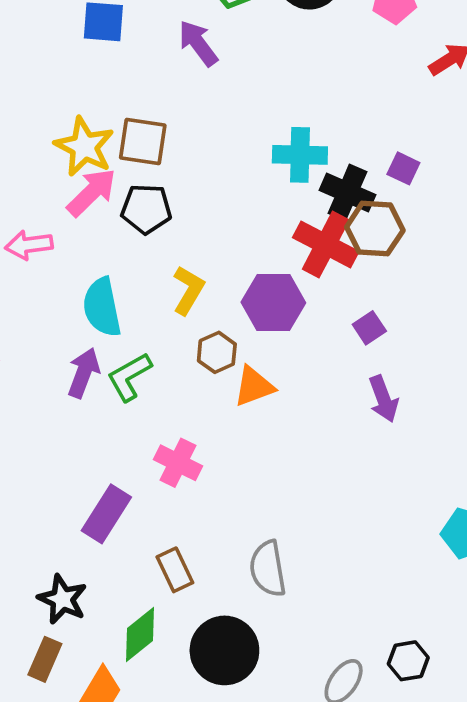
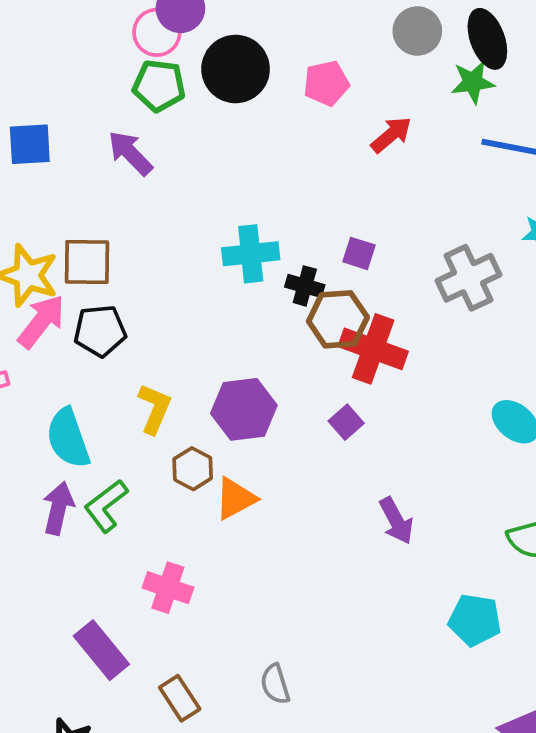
black cross: (347, 192) -> (305, 286), size x0.7
red cross: (326, 245) -> (373, 349), moved
purple arrow: (383, 399) -> (396, 521), moved
purple rectangle: (106, 514) -> (101, 650), turned -64
gray semicircle: (268, 569) -> (275, 684), size x0.7

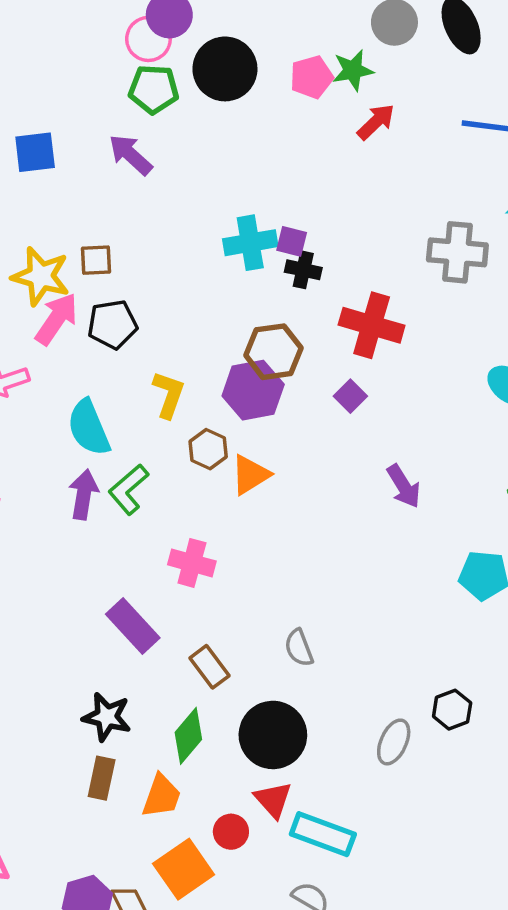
green star: (473, 82) -> (353, 70), moved
purple square: (359, 253) -> (292, 241), moved
brown square: (87, 262) -> (96, 260), size x0.7
gray cross: (468, 278) -> (457, 252), turned 34
brown hexagon: (338, 319) -> (273, 352), moved

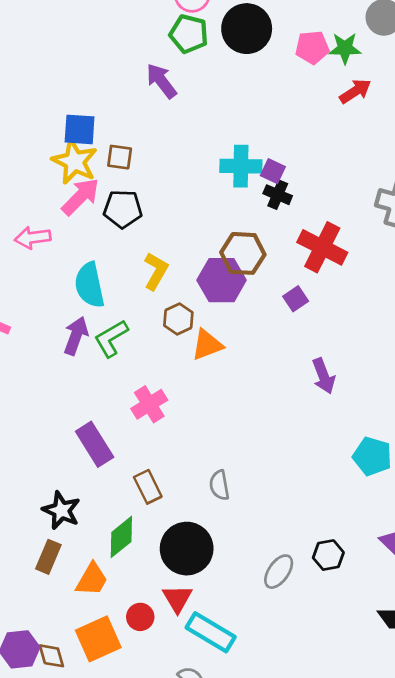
blue square: (35, 152) -> (80, 129), moved
pink cross: (192, 563) -> (149, 404), turned 32

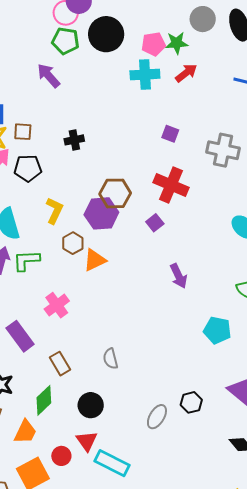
cyan cross: (241, 166) -> (145, 75), moved
purple square: (273, 171) -> (170, 134), moved
black cross: (278, 195) -> (74, 140), moved, turned -30
green L-shape: (111, 338) -> (26, 260), turned 32
black circle: (187, 549) -> (91, 405), size x0.7

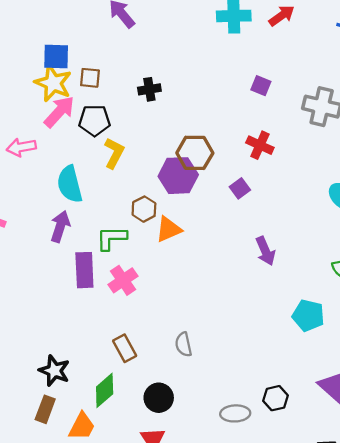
red cross: (171, 185) -> (260, 145), size x0.7
yellow L-shape: (54, 211) -> (114, 153), moved
green L-shape: (26, 260) -> (111, 238), moved
purple rectangle: (20, 336) -> (84, 270), moved, turned 32
gray ellipse: (157, 417) -> (235, 413), turned 55

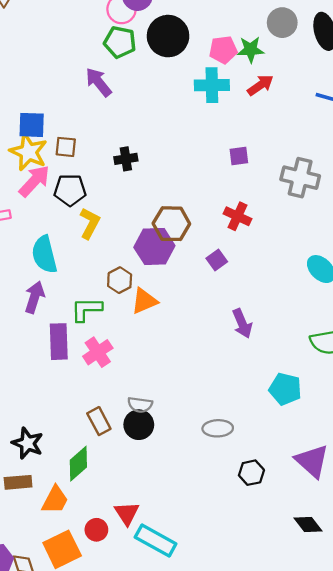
purple square: (261, 86) -> (239, 156), turned -30
gray semicircle: (183, 344) -> (140, 405), moved, turned -70
black circle: (159, 398) -> (139, 425), moved
brown rectangle: (45, 409) -> (18, 482), turned 64
gray ellipse: (235, 413) -> (218, 428), moved

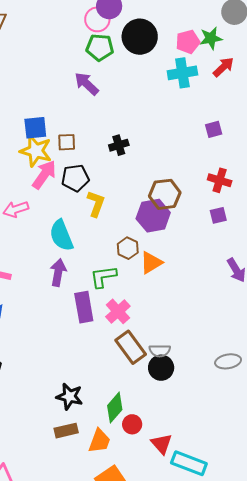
purple square: (217, 260) -> (218, 215), moved, turned 30
brown rectangle: (99, 421) -> (131, 347), moved, size x1.4
red circle: (96, 530) -> (132, 424), moved

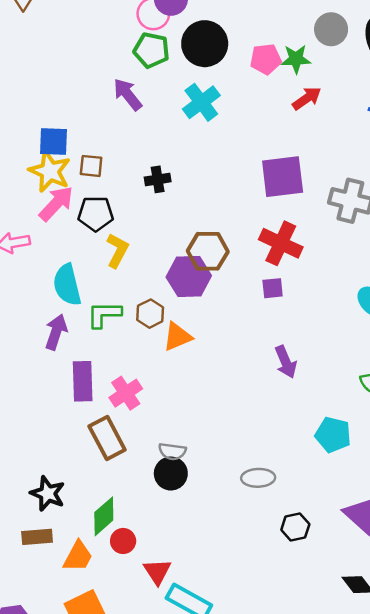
cyan cross: (182, 73) -> (201, 102), moved, turned -36
purple square: (214, 129) -> (283, 177), size x2.0
red cross: (220, 180) -> (281, 243), size x1.4
green L-shape: (103, 277) -> (104, 314), moved
brown rectangle: (131, 347) -> (107, 438), moved

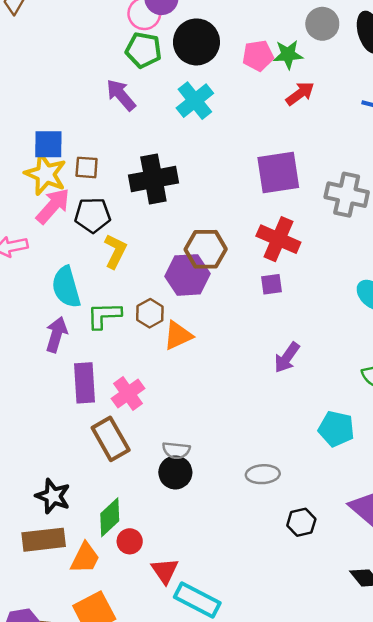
black cross: (158, 179) -> (153, 179), size x1.8
purple arrow: (286, 362) -> (287, 358), turned 60
brown rectangle: (37, 537) -> (44, 540), size x1.4

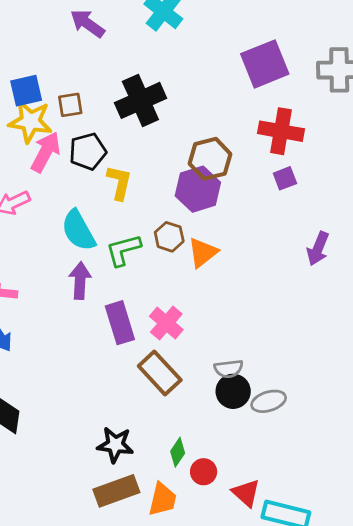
gray ellipse: (263, 474) -> (269, 401), moved
green diamond: (110, 517) -> (178, 452), size x0.7

